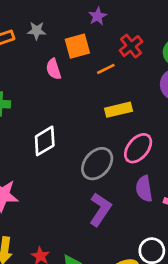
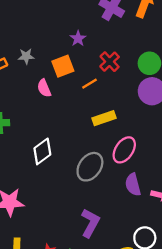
purple L-shape: (100, 209) -> (90, 223), moved

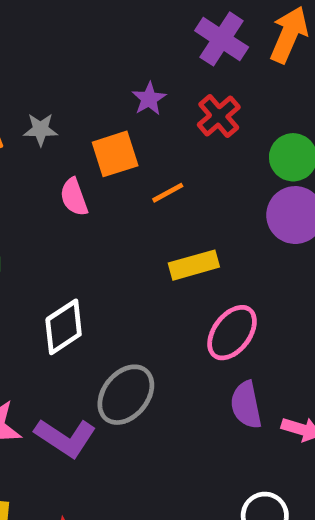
red cross: (110, 62) -> (219, 116), moved
gray ellipse: (90, 167) -> (126, 395), moved
purple L-shape: (90, 223) -> (65, 438), moved, turned 92

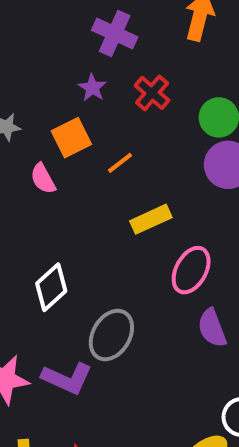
purple cross: (222, 39) -> (115, 34), moved

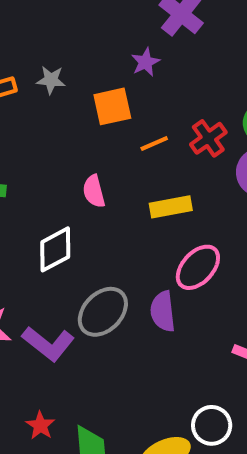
red cross: (152, 93) -> (208, 138), moved
pink semicircle: (43, 179) -> (94, 191), moved
purple semicircle: (212, 328) -> (163, 311), moved

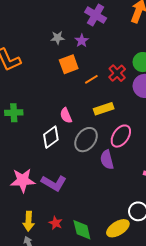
gray star: (51, 80) -> (58, 38), moved
pink semicircle: (94, 191) -> (66, 115), moved
gray ellipse: (103, 312) -> (86, 140), moved

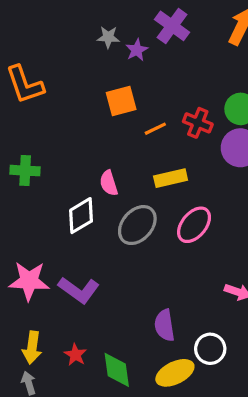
gray star: (58, 38) -> (108, 37), moved
purple star: (82, 41) -> (137, 50), moved
red cross: (117, 73) -> (198, 123), turned -30
purple semicircle: (107, 160) -> (164, 325), moved

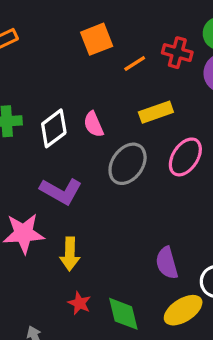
white diamond: (81, 216) -> (54, 128), moved
purple L-shape: (79, 290) -> (61, 191), moved
yellow arrow: (32, 348) -> (70, 254), moved

